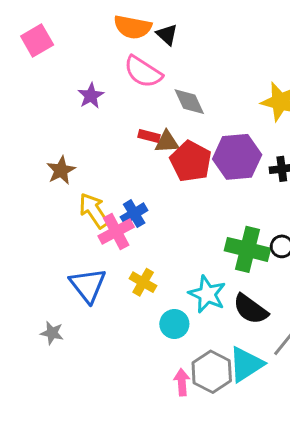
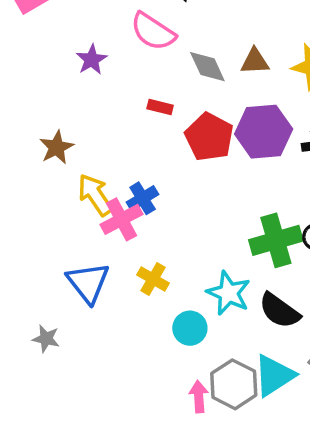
brown triangle: (167, 142) -> (255, 61), moved
green cross: (247, 249) -> (276, 240), turned -30

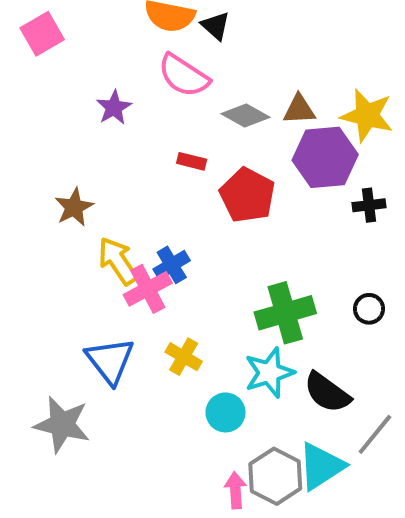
gray diamond: (207, 67) -> (245, 115), turned -36
purple hexagon: (264, 132) -> (325, 157), moved
green cross: (276, 240) -> (285, 313), moved
cyan star: (229, 293) -> (269, 373), turned 30
gray star: (46, 339) -> (62, 424), size x1.8

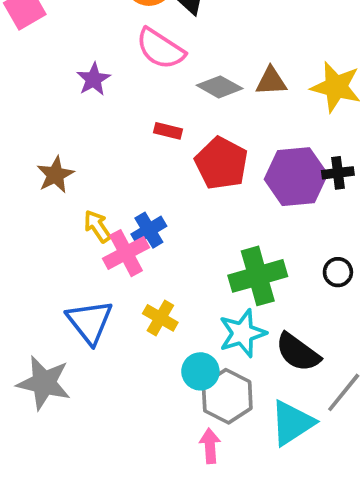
purple hexagon: (325, 157) -> (296, 177), moved
yellow arrow: (118, 261) -> (97, 226), size x0.7
gray hexagon: (275, 476) -> (227, 396), moved

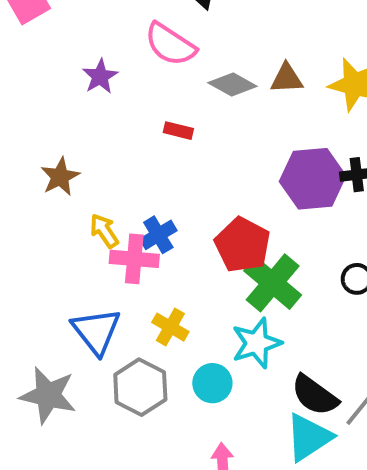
red pentagon: (221, 163) -> (243, 245), moved
pink cross: (126, 253) -> (134, 259), turned 33
green cross: (258, 276) -> (273, 283), turned -34
black semicircle: (298, 352) -> (315, 395), moved
gray hexagon: (227, 396) -> (140, 387), moved

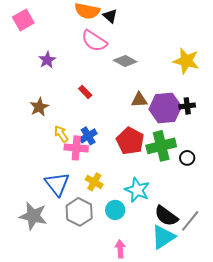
purple star: (100, 76) -> (47, 60), moved
brown triangle: (287, 78) -> (139, 100), moved
red rectangle: (178, 131) -> (85, 92), moved, turned 32
green cross: (273, 283) -> (161, 146), moved, turned 36
cyan star: (257, 343) -> (137, 190), turned -30

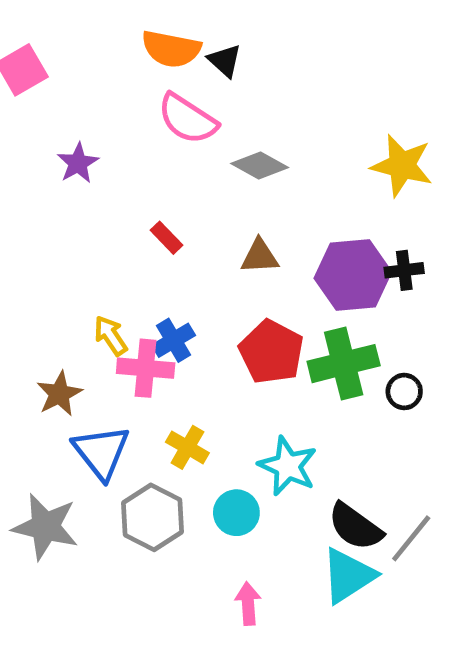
brown triangle: (139, 100) -> (260, 256), moved
brown star: (39, 107) -> (59, 394), moved

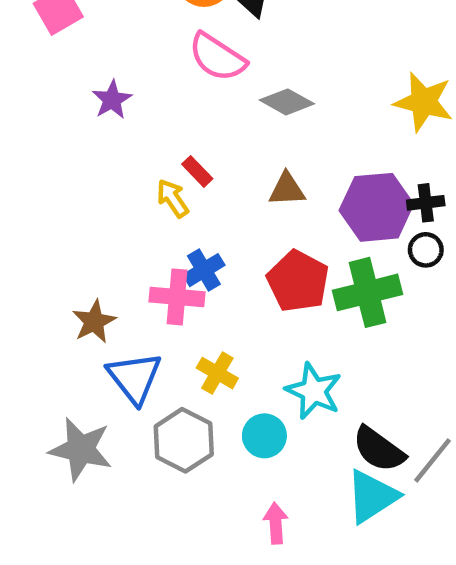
yellow arrow: (111, 336) -> (173, 198), moved
black circle: (404, 391) -> (426, 250), moved

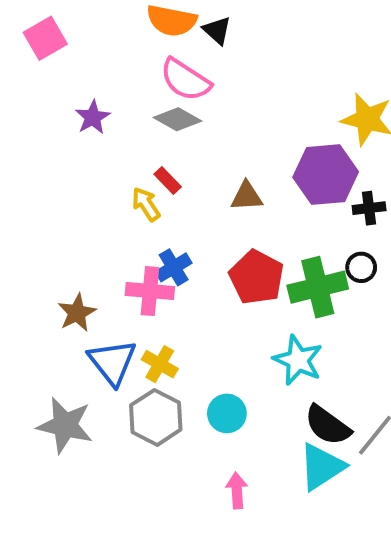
gray diamond: (287, 102) -> (178, 119), moved
purple hexagon: (376, 207) -> (326, 175), moved
black circle: (426, 250) -> (361, 267), moved
yellow cross: (217, 373) -> (160, 364), moved
cyan star: (314, 391) -> (298, 360), moved

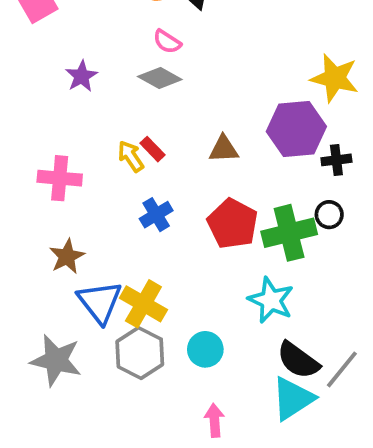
pink semicircle: (185, 80) -> (167, 42), size x0.6
red rectangle: (168, 180) -> (153, 149), moved
pink cross: (150, 291) -> (60, 178), moved
yellow cross: (160, 364) -> (143, 304), size x1.4

